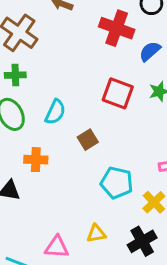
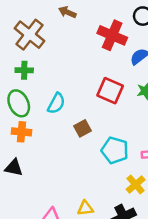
orange cross: (36, 160) -> (22, 132), moved
cyan pentagon: (117, 183) -> (115, 150), moved

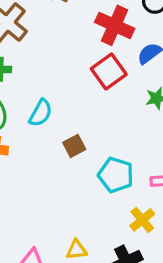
red square: (110, 91) -> (109, 71), moved, turned 30

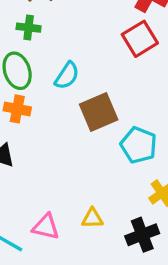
brown square: (74, 146) -> (99, 112), size x1.6

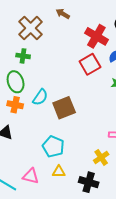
cyan semicircle: (67, 76) -> (40, 97), moved
cyan pentagon: (139, 145) -> (53, 147), moved
black cross: (142, 235) -> (89, 182), turned 36

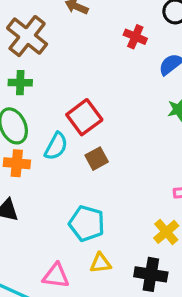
red cross: (96, 36) -> (135, 37), size x0.6
red square: (90, 64) -> (84, 117), moved
brown square: (64, 108) -> (97, 159), size x0.6

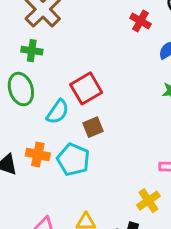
orange cross: (17, 163) -> (38, 155), moved
cyan pentagon: (87, 223) -> (73, 159), moved

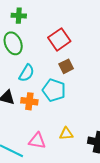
cyan semicircle: (58, 112) -> (27, 73), moved
orange cross: (38, 155) -> (29, 101), moved

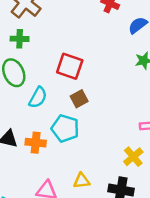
red square: (59, 39) -> (70, 66), turned -35
cyan semicircle: (27, 73) -> (38, 97), moved

